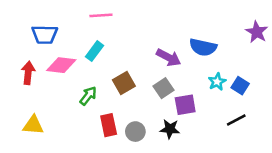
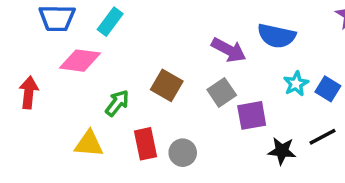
cyan rectangle: (95, 51) -> (110, 22), moved
red arrow: (28, 73) -> (29, 92), moved
brown square: (124, 83) -> (167, 85), turned -30
yellow triangle: (33, 125) -> (89, 144), moved
black star: (170, 129) -> (282, 151), moved

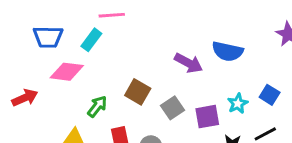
cyan star: (296, 84) -> (238, 104), moved
red arrow: (29, 92) -> (25, 98), turned 60
gray square: (222, 92) -> (173, 108), moved

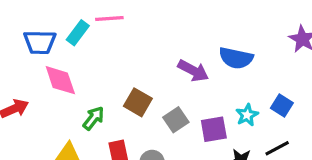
cyan rectangle: (91, 40) -> (78, 33), moved
pink diamond: (67, 72) -> (60, 80), turned 64

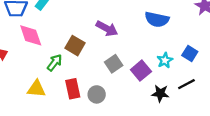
purple arrow: (193, 71) -> (107, 28), moved
brown square: (138, 102) -> (75, 46), moved
purple square: (214, 129) -> (141, 71), turned -30

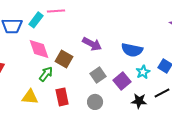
blue semicircle: (157, 19) -> (132, 50), moved
pink diamond: (31, 35) -> (39, 49), moved
gray circle: (97, 94) -> (95, 102), moved

